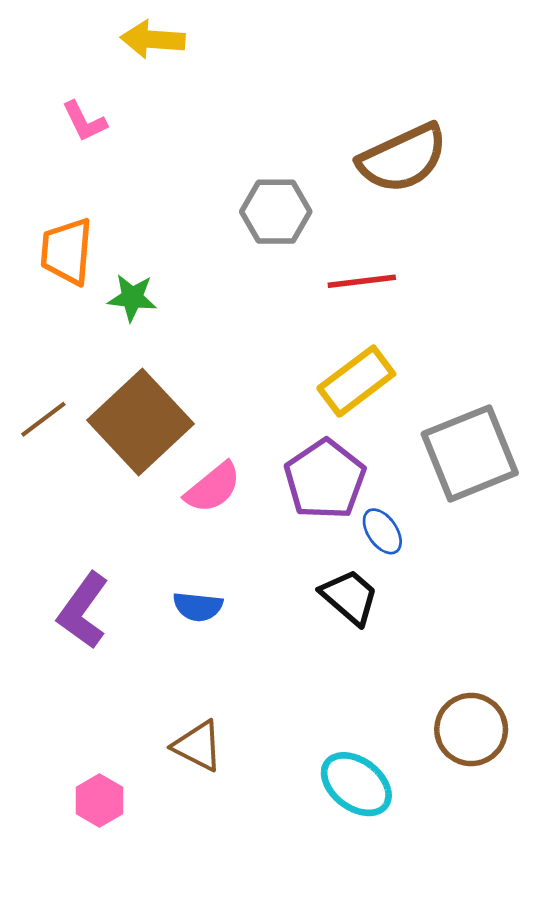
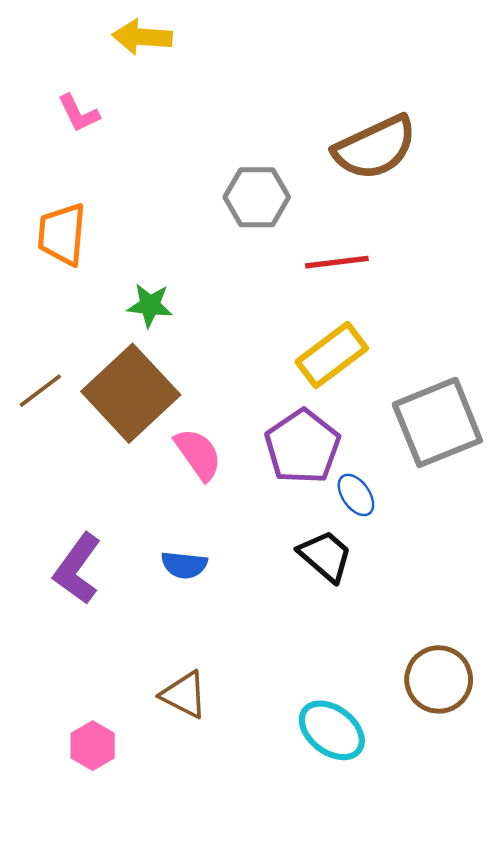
green star: (132, 298) -> (150, 305), moved
pink semicircle: (213, 488) -> (198, 454), turned -86

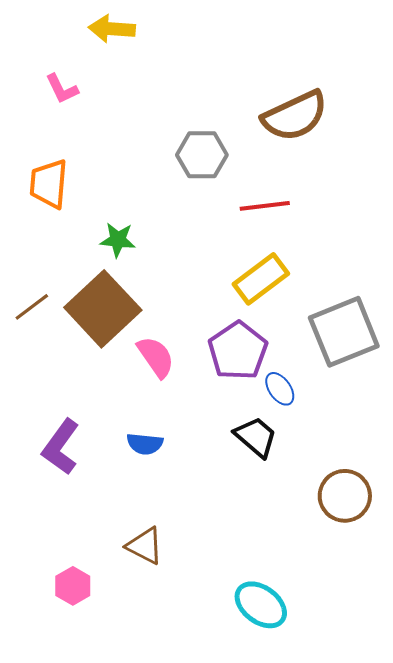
brown circle: (439, 679) -> (345, 496), moved
cyan ellipse: (332, 730) -> (261, 605), moved

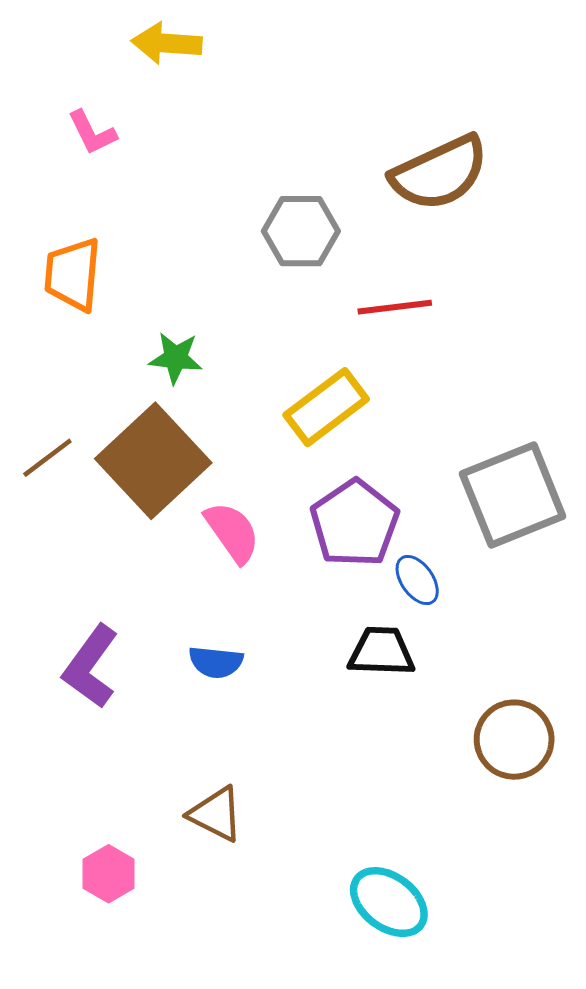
yellow rectangle: (261, 279) -> (326, 407), moved
black trapezoid: (256, 437) -> (381, 652), turned -39

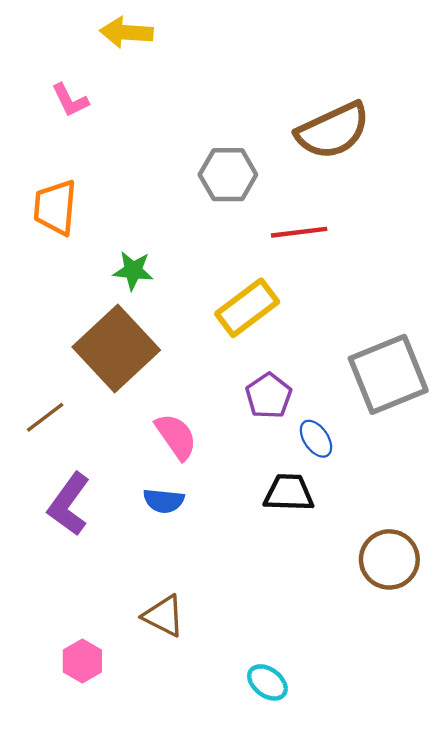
brown line: (47, 458) -> (45, 417), moved
purple pentagon: (355, 523) -> (269, 396), size x0.7
pink semicircle: (232, 532) -> (176, 436), moved
cyan ellipse: (389, 902) -> (267, 682), moved, size x0.7

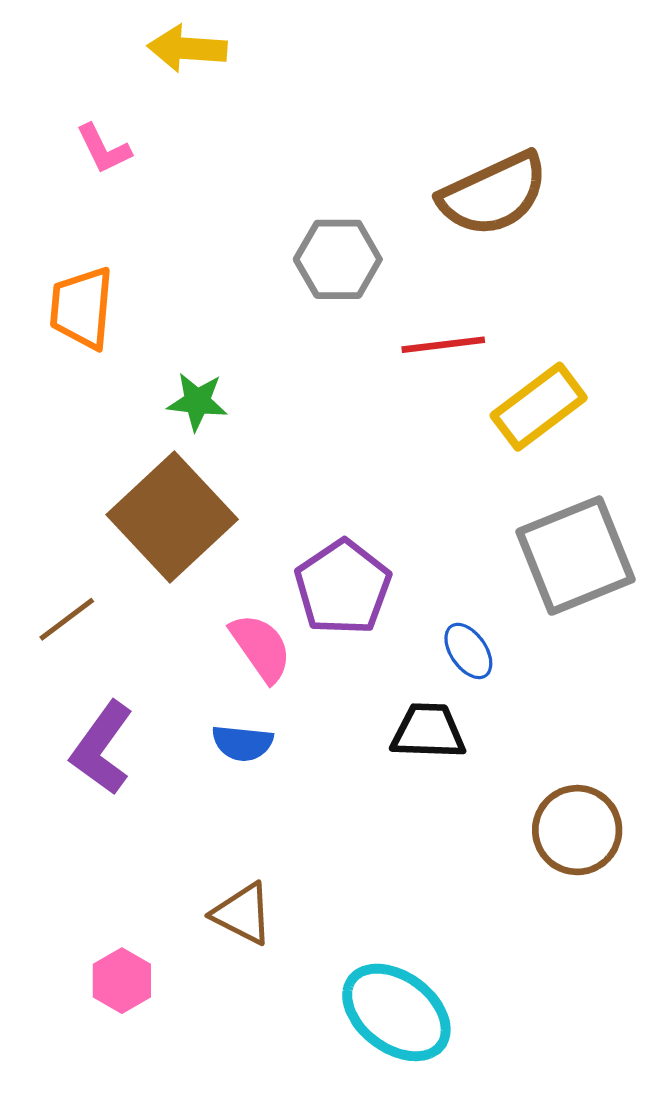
yellow rectangle: (247, 308) -> (539, 407), moved
purple pentagon: (269, 396) -> (343, 587), moved, size x1.4
cyan ellipse: (267, 682) -> (396, 1012), size x1.8

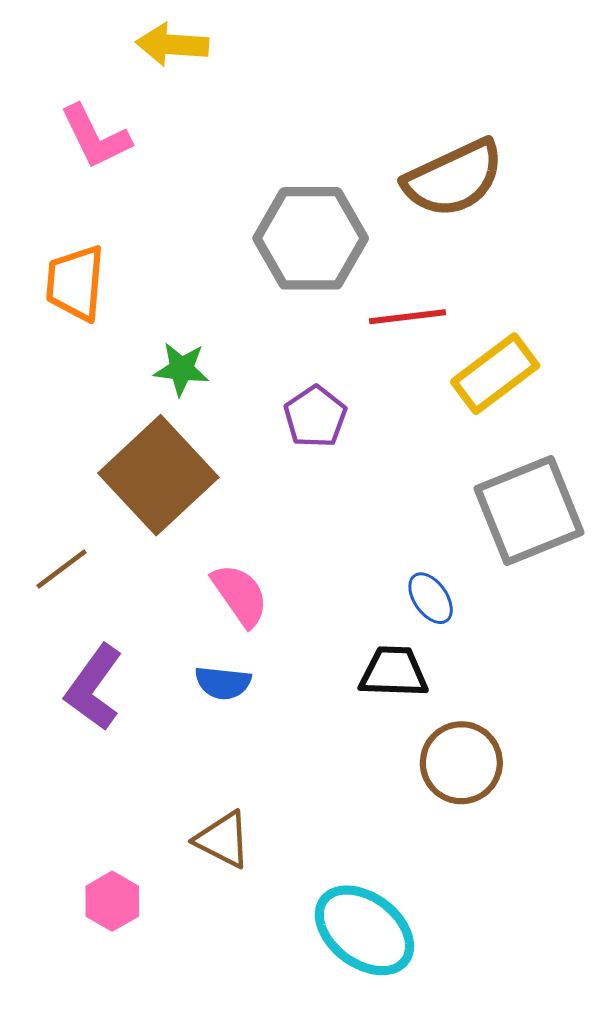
pink L-shape: (104, 149) -> (95, 137), size x1.4
gray hexagon: (338, 259) -> (311, 238), size x1.4
purple pentagon: (343, 587) -> (315, 417), moved, size x0.7
brown circle: (577, 830) -> (461, 763), moved

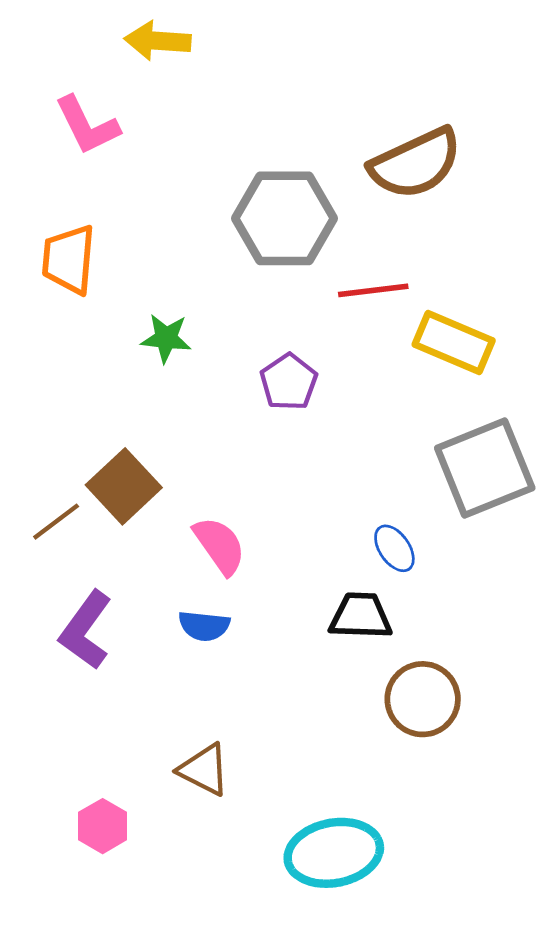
yellow rectangle: (495, 374) -> (454, 343), turned 60
brown square: (158, 475) -> (124, 486), moved, size x0.7
cyan ellipse: (364, 930) -> (334, 853), turned -48

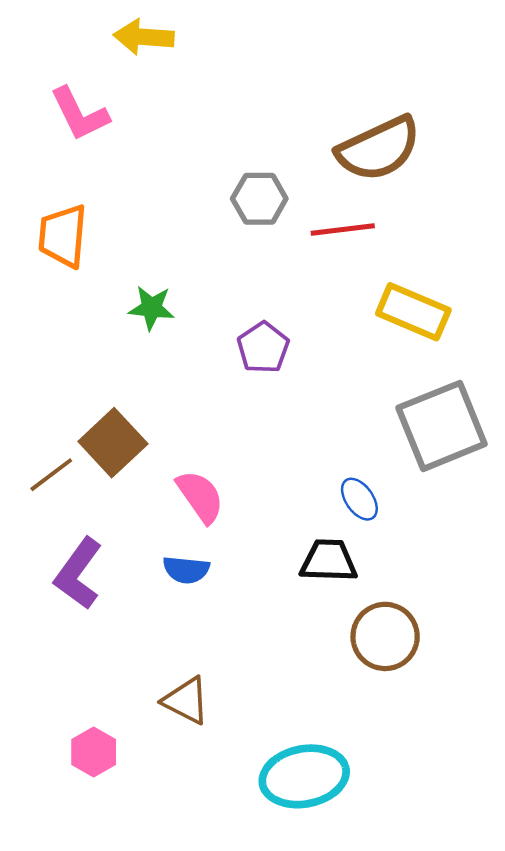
gray hexagon: (284, 218) -> (259, 199), size x0.6
red line: (373, 290) -> (343, 230), moved

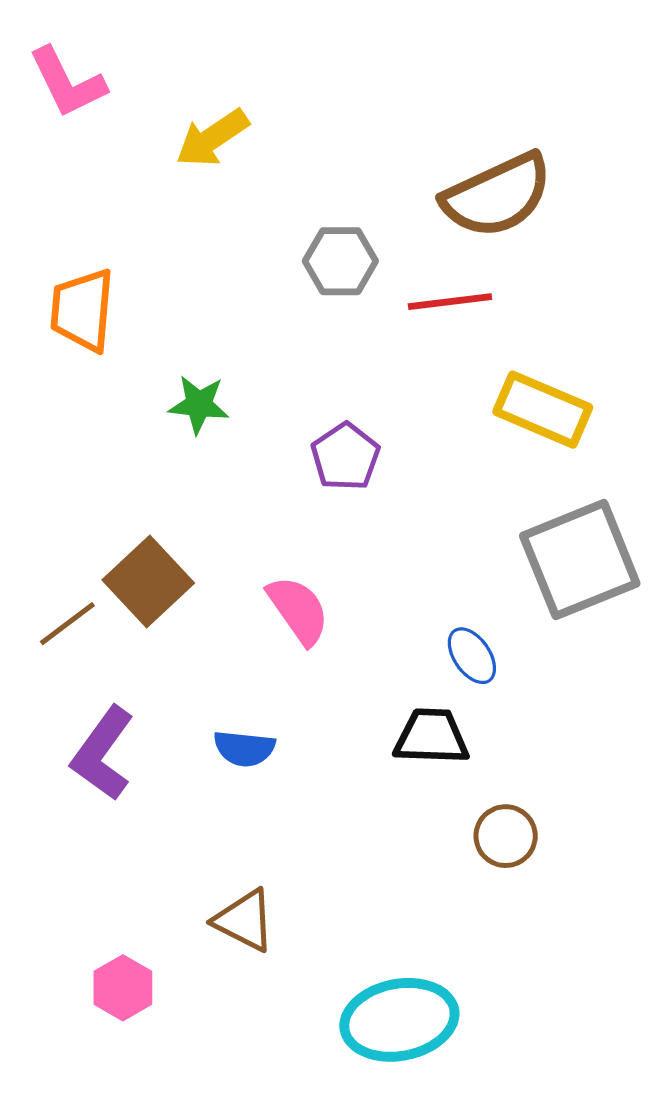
yellow arrow: (144, 37) -> (212, 138), moved, turned -38
pink L-shape: (80, 114) -> (67, 82), moved
pink semicircle: (200, 497) -> (298, 610), moved
brown circle: (385, 636) -> (506, 836), size x0.7

